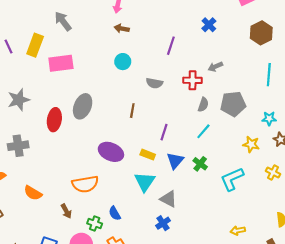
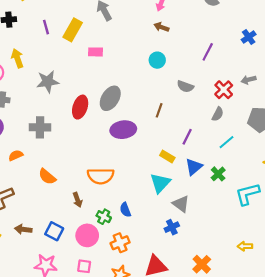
pink rectangle: (61, 63) -> (96, 52), size x0.6
red cross: (193, 80) -> (224, 90), turned 36
gray semicircle: (203, 105) -> (218, 114), moved
purple ellipse: (111, 152) -> (123, 130), moved, turned -40

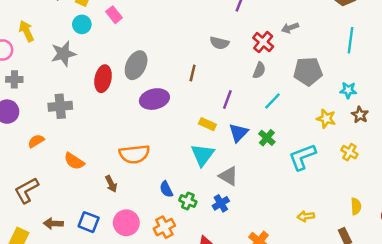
pink rectangle: (96, 52) -> (114, 15), turned 56
cyan circle: (157, 60) -> (82, 24), moved
green cross: (104, 217) -> (188, 201), moved

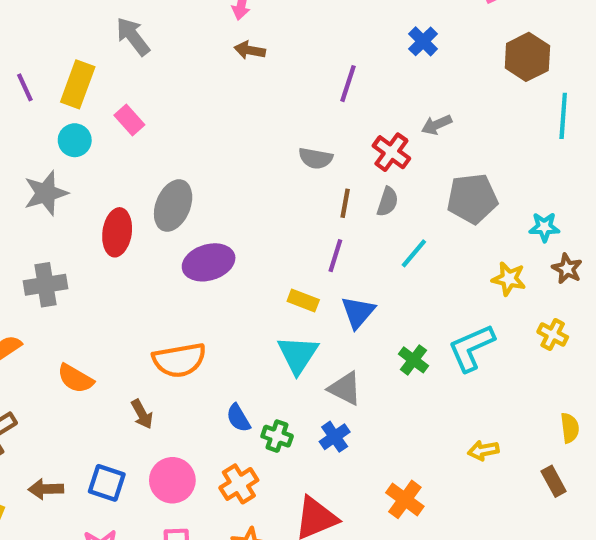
cyan line: (351, 40) -> (563, 116), moved
brown line: (193, 73) -> (345, 203), moved
green cross: (267, 138) -> (413, 360), moved

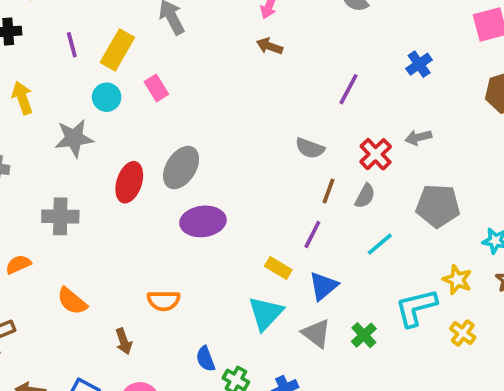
yellow cross: (553, 334) -> (463, 333), moved
cyan L-shape: (471, 348) -> (416, 308), moved
orange semicircle: (179, 360) -> (164, 301), size x0.7
gray triangle: (345, 388) -> (316, 333), moved

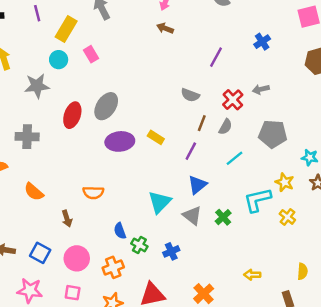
purple line: (72, 45) -> (37, 13), moved
yellow rectangle: (278, 268) -> (156, 137), moved

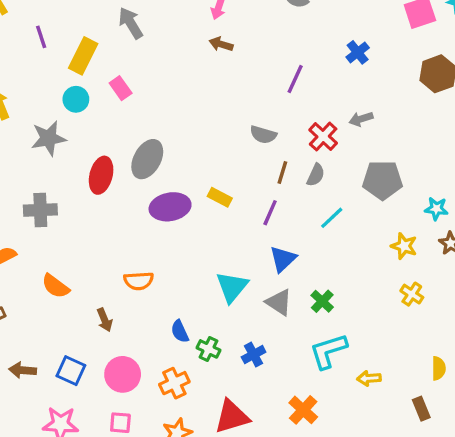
cyan L-shape: (257, 200) -> (328, 351), moved

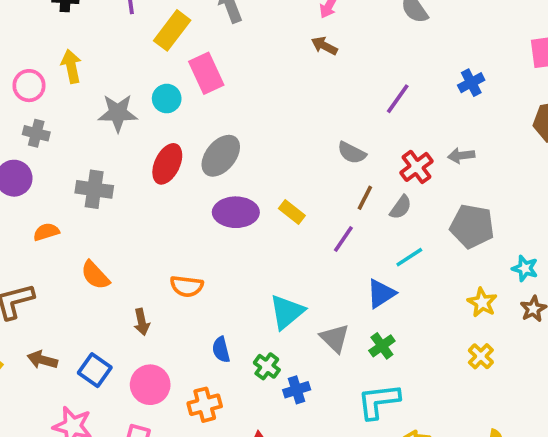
pink rectangle: (121, 88) -> (206, 73), size x1.5
cyan circle: (76, 99) -> (167, 99), moved
blue triangle: (283, 259) -> (381, 294), moved
green cross: (208, 349) -> (267, 366), moved

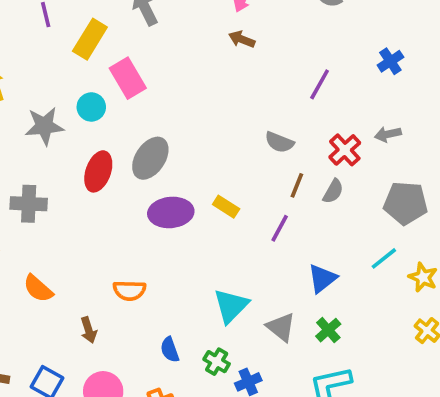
cyan line: (409, 257) -> (384, 258), moved

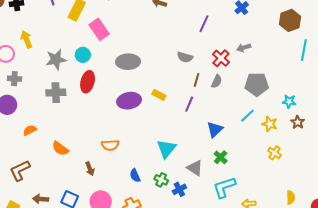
cyan circle: (91, 107) -> (83, 55), moved
gray ellipse: (150, 158) -> (128, 62), moved, turned 60
gray cross: (29, 204) -> (56, 93), moved
gray triangle: (281, 327) -> (195, 168), moved

